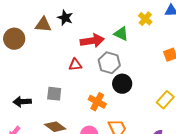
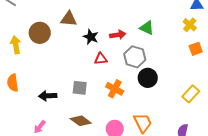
black star: (65, 18) -> (91, 37), moved
yellow cross: (145, 19) -> (190, 25), moved
red arrow: (92, 41) -> (118, 35), size x0.7
orange cross: (97, 102) -> (115, 89), moved

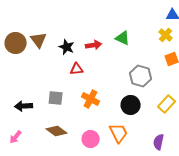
brown triangle: (69, 19) -> (39, 40), moved, turned 48
gray hexagon: (135, 57) -> (141, 76), moved
black circle: (148, 78) -> (131, 105), moved

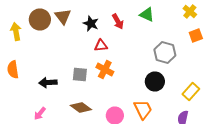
red arrow: (94, 45) -> (118, 22), turned 70
orange cross: (91, 99) -> (105, 70), moved
yellow rectangle: (167, 104) -> (191, 92), moved

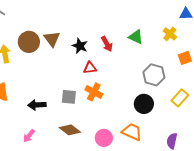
yellow cross: (190, 12) -> (170, 34), moved
yellow rectangle: (191, 92) -> (180, 98), moved
orange trapezoid: (143, 110) -> (132, 132), turned -40

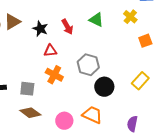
brown triangle: (52, 39) -> (12, 22), turned 36
gray hexagon: (154, 75) -> (88, 65), moved
gray square: (69, 97) -> (27, 89), moved

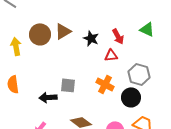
red triangle: (50, 51) -> (111, 55), moved
black circle: (104, 87) -> (131, 97), moved
gray square: (27, 89) -> (68, 85), moved

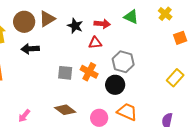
red arrow: (118, 36) -> (102, 24), turned -56
gray square: (68, 85) -> (65, 73), moved
black arrow: (48, 97) -> (30, 49), moved

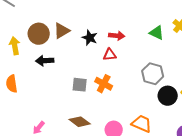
green triangle: (131, 17) -> (157, 33), moved
gray hexagon: (123, 62) -> (153, 74), moved
black circle: (115, 85) -> (168, 96), moved

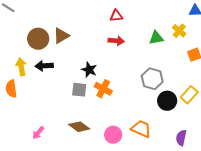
green triangle: (157, 33) -> (156, 38), turned -35
black star: (90, 38) -> (89, 70), moved
yellow arrow: (15, 46) -> (21, 67), moved
red triangle: (110, 55) -> (116, 16), moved

